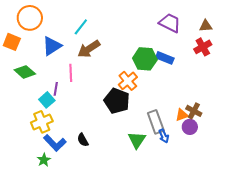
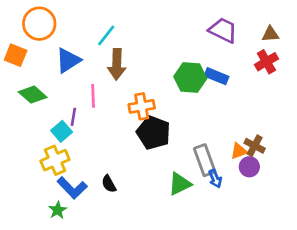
brown arrow: (89, 49) -> (117, 64), turned -55
orange cross: (128, 81) -> (142, 106), moved, turned 30
green triangle: (137, 140) -> (180, 184), turned 30

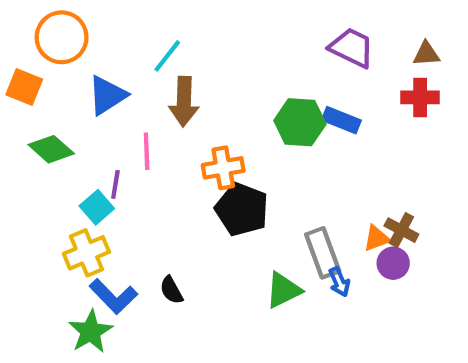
red cross: (266, 62) -> (420, 97), turned 30
green star: (58, 210) -> (91, 332), size x1.5

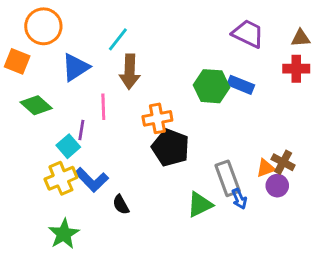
blue L-shape: (113, 296) -> (92, 180), moved

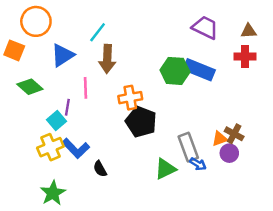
blue rectangle: (241, 85) -> (199, 70), size x1.4
blue arrow: (239, 199) -> (198, 164), turned -35

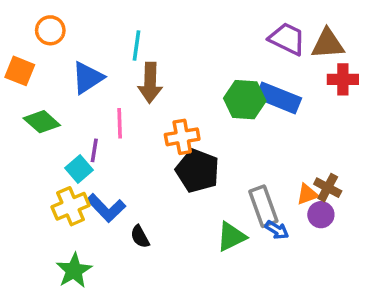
orange circle: (36, 21) -> (50, 30), size x0.7
brown triangle: (249, 31) -> (328, 44), moved, size x1.5
cyan line: (98, 32) -> (137, 46), turned -30

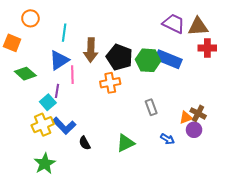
cyan line: (137, 46) -> (64, 33), moved
blue triangle: (87, 78) -> (59, 60), moved
black pentagon: (197, 171) -> (119, 57), moved
gray rectangle: (263, 206) -> (151, 107), moved, size x0.7
green triangle: (231, 237) -> (126, 143), moved

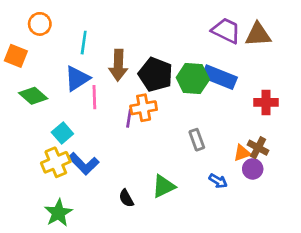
red cross: (207, 48) -> (266, 102), moved
purple line: (57, 91) -> (129, 118), moved
black semicircle: (85, 143) -> (126, 198), moved

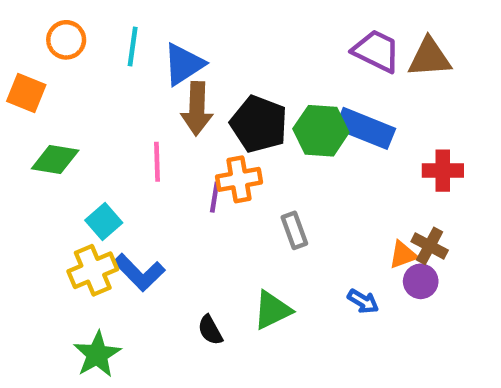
cyan line: (84, 43) -> (133, 46), moved
blue triangle: (77, 78) -> (184, 64), moved
green diamond: (33, 96) -> (55, 159), turned -32
gray rectangle: (197, 140) -> (294, 230), moved

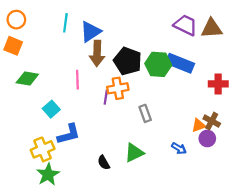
orange circle: (66, 40) -> (16, 20), moved
yellow cross: (93, 270) -> (43, 149), moved
blue L-shape: (139, 272) -> (69, 134), turned -60

